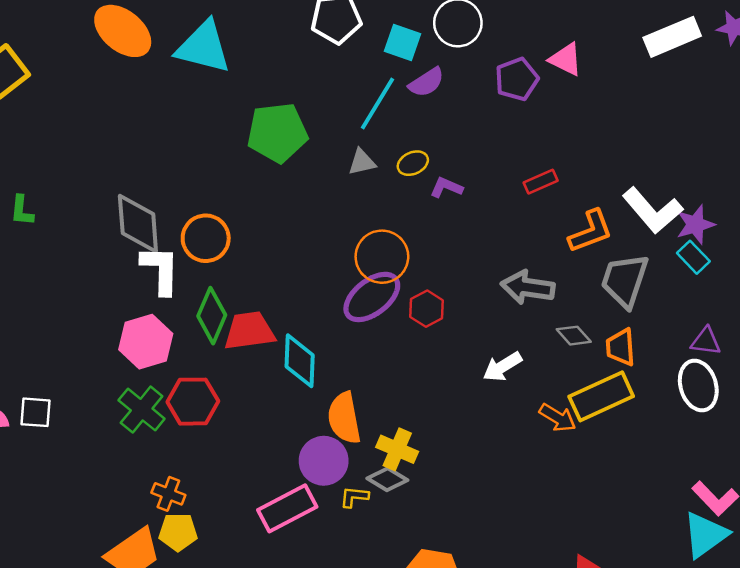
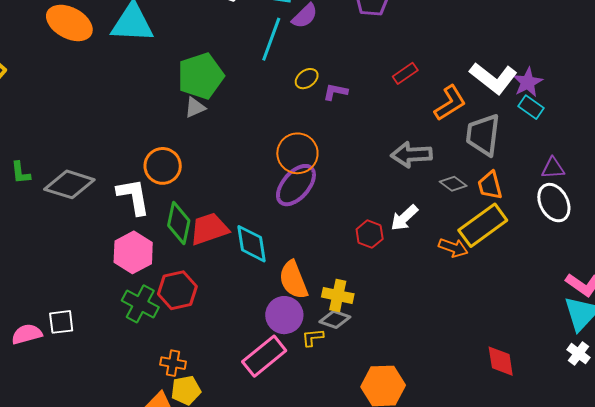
gray triangle: (362, 162) -> (195, 107), moved
gray diamond: (138, 224) -> (69, 184), moved, turned -57
red hexagon: (427, 309) -> (370, 234), moved

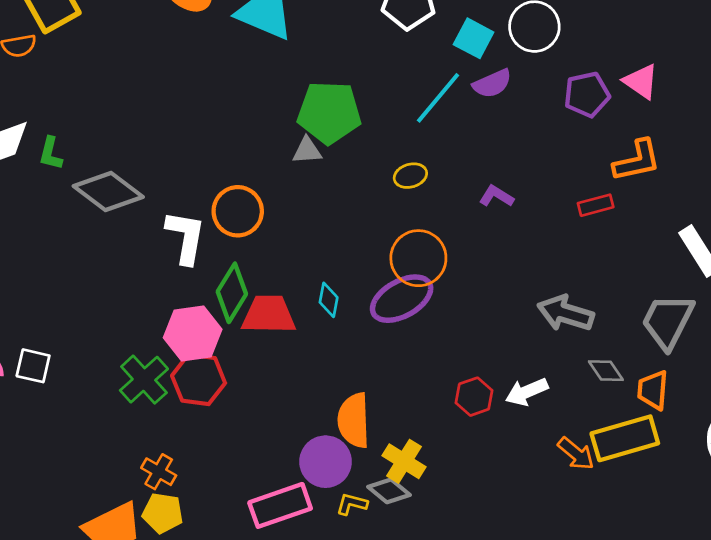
yellow ellipse: (307, 79) -> (410, 176), moved
orange L-shape: (450, 103) -> (637, 161), moved
cyan diamond: (251, 244) -> (329, 300), moved, size x0.6
pink hexagon: (133, 252) -> (193, 333), moved

